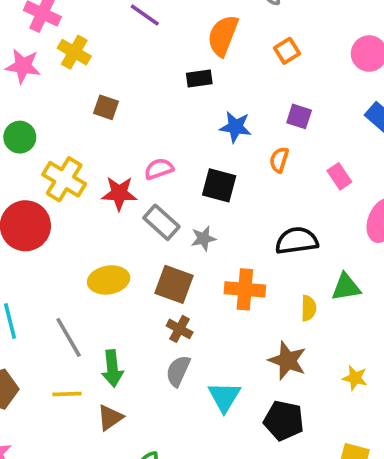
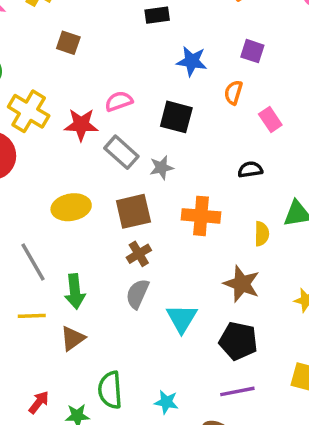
pink rectangle: (339, 176) -> (270, 120), moved
black semicircle: (297, 241) -> (250, 170), size x0.6
brown square: (174, 284) -> (133, 211), turned -33
brown cross: (180, 329) -> (139, 254), turned 30

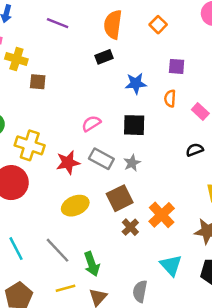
brown square: (68, 43) -> (38, 82), moved
red star: (81, 125) -> (68, 162), moved
orange cross: (201, 216) -> (162, 215), moved, turned -35
gray semicircle: (137, 294) -> (140, 291), moved

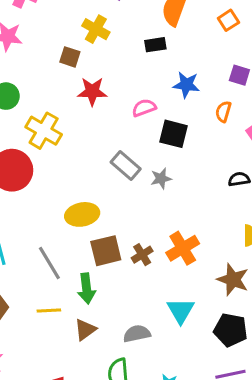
yellow cross: (16, 59) -> (96, 29), moved
pink semicircle: (91, 124) -> (144, 108), moved
red star: (68, 162) -> (92, 91), moved
brown square: (120, 198) -> (106, 251), moved
gray semicircle: (140, 291) -> (137, 334), turned 55

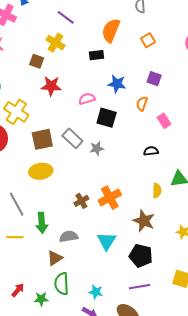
brown square: (106, 251) -> (42, 139), moved
brown triangle: (85, 330) -> (55, 258), moved
gray semicircle: (137, 334) -> (69, 236), moved

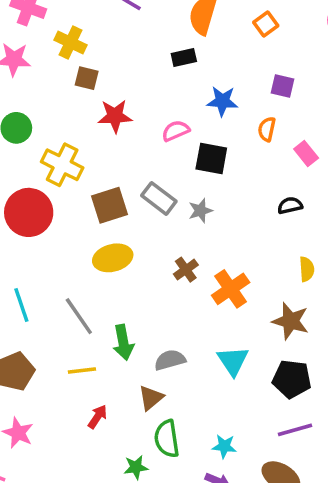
yellow cross: (55, 43) -> (71, 42), moved
brown cross: (81, 201) -> (186, 270), moved
red arrow: (18, 290) -> (98, 417), moved

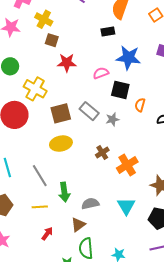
blue star: (222, 101) -> (128, 58), size x1.4
orange semicircle: (267, 129) -> (140, 105), moved

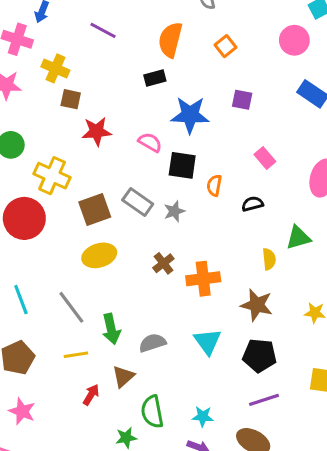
pink semicircle: (101, 73) -> (150, 142), turned 56
orange cross: (127, 165) -> (203, 279), turned 30
brown triangle: (78, 225) -> (123, 376), moved

